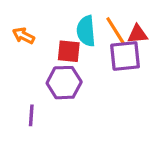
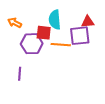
orange line: (116, 31) -> (61, 45), moved, turned -54
purple hexagon: (64, 83) -> (32, 44), moved

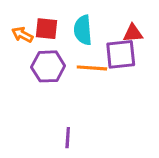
red square: (44, 33) -> (47, 29), moved
purple line: (20, 74) -> (68, 138), moved

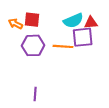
cyan semicircle: (83, 30) -> (73, 21), moved, turned -108
purple line: (68, 138) -> (35, 94), moved

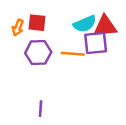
red triangle: (91, 23) -> (105, 26), size x1.5
orange arrow: (15, 24) -> (18, 27), turned -96

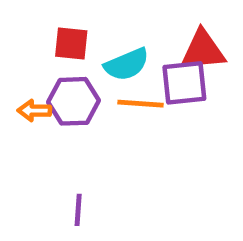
cyan semicircle: (85, 24) -> (127, 64), moved
orange arrow: (18, 27) -> (34, 111), moved, turned 70

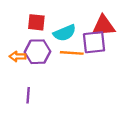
purple line: (78, 210) -> (28, 95), moved

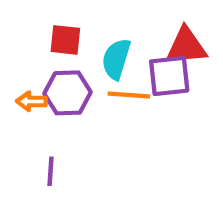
cyan semicircle: (65, 33) -> (116, 59), turned 130

